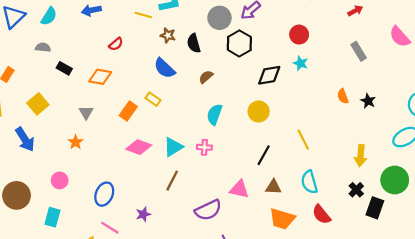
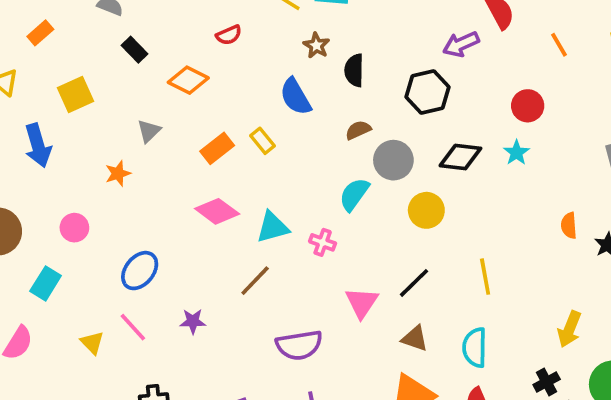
gray circle: (219, 18) -> (393, 160), moved
pink triangle: (239, 189) -> (362, 303), moved, turned 35

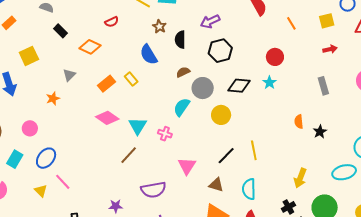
purple arrow: (461, 44) -> (210, 21), moved
cyan triangle: (273, 227) -> (138, 126), turned -42
blue ellipse: (140, 271) -> (46, 158), moved
black line: (414, 283) -> (226, 156), moved
purple star: (193, 321) -> (116, 206), moved

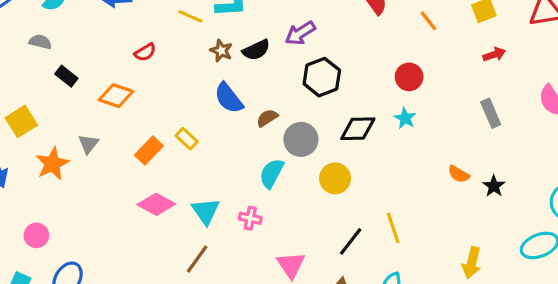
black semicircle: (180, 40) -> (256, 50), moved, turned -108
blue semicircle: (149, 55) -> (229, 98), moved
orange star: (53, 98) -> (52, 164), moved, size x1.5
orange semicircle: (299, 122) -> (459, 174), turned -48

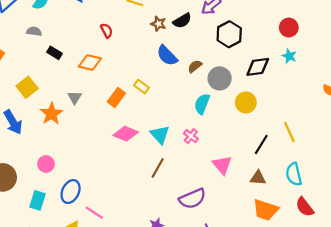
red semicircle: (145, 52) -> (107, 31), turned -80
pink cross: (250, 218) -> (191, 136), turned 32

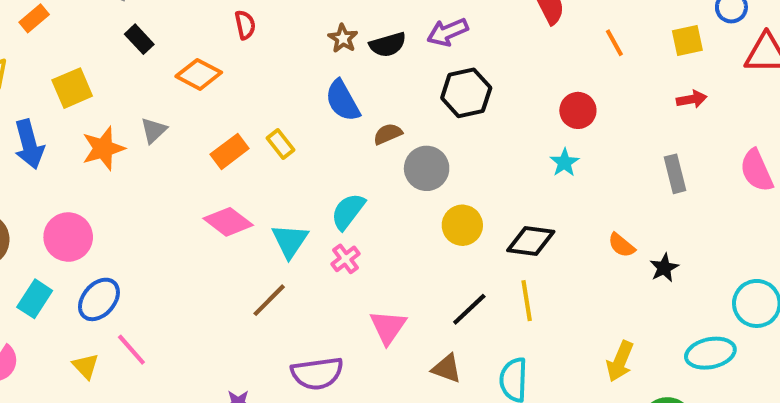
black diamond: (258, 67) -> (531, 241), moved
cyan semicircle: (202, 104) -> (348, 211), moved
pink circle: (46, 164) -> (68, 237), size x1.5

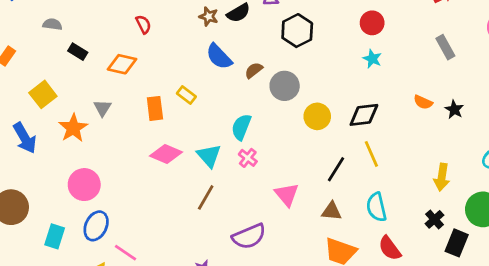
orange rectangle: (230, 151) -> (155, 108), turned -45
pink circle: (68, 237) -> (84, 185), moved

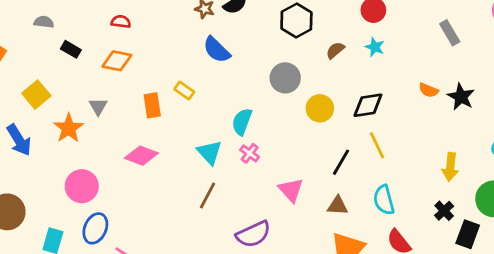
red semicircle: (143, 24) -> (121, 22), moved, turned -54
brown semicircle: (254, 70) -> (335, 50), moved
black star: (454, 109) -> (461, 97), size x1.4
pink diamond: (166, 154) -> (141, 156), moved

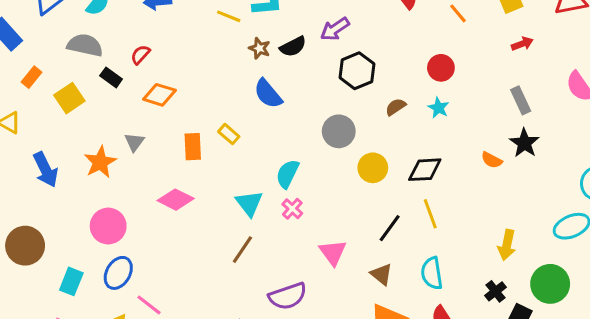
gray semicircle: (44, 22) -> (85, 45), size x1.6
red semicircle: (121, 22) -> (140, 55), moved, turned -60
yellow square: (36, 95) -> (69, 98), moved
black star: (461, 97) -> (524, 143), moved
brown triangle: (338, 206) -> (381, 274), turned 30

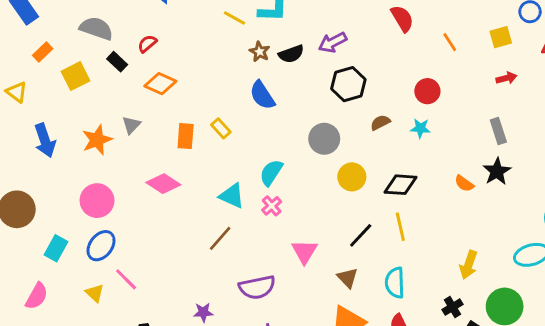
cyan star: (438, 108) -> (420, 128), turned -30
cyan triangle: (249, 203) -> (232, 196), turned -36

